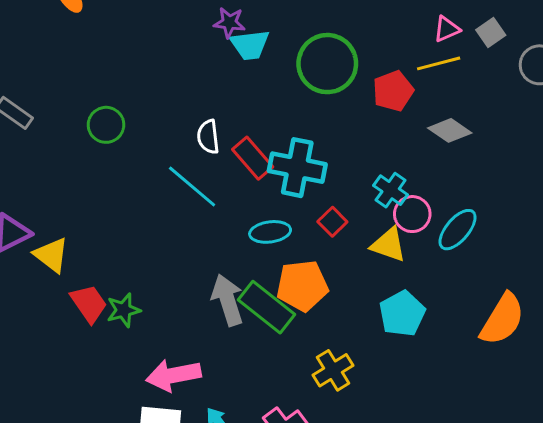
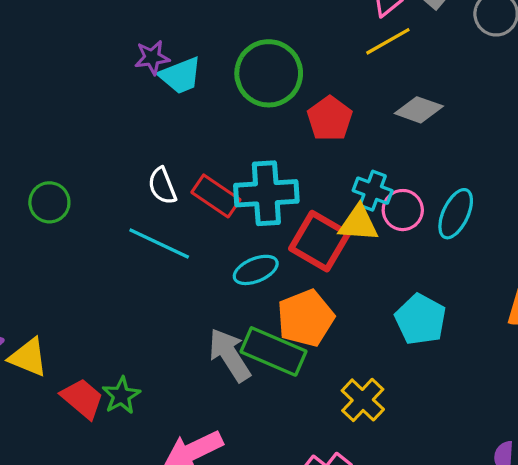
red pentagon: (393, 91) -> (330, 119), moved
red square: (332, 222) -> (320, 241), size x1.8
yellow triangle: (388, 245) -> (358, 223), moved

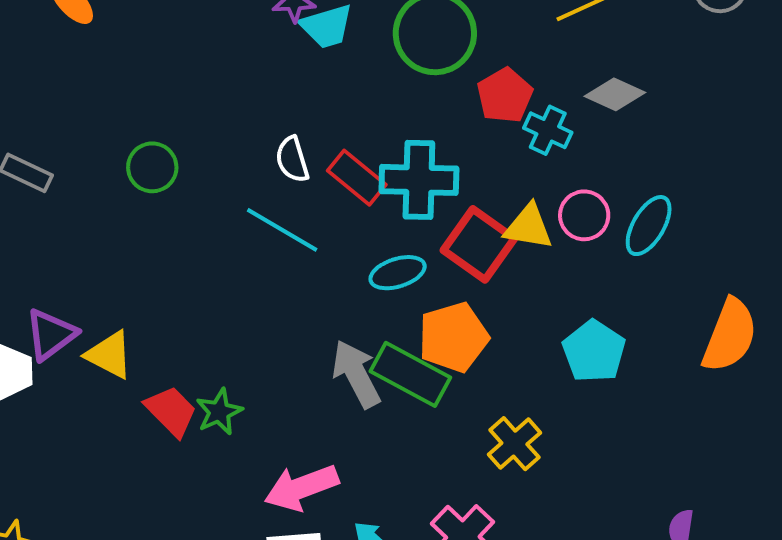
cyan cross: (373, 191) -> (548, 130), moved

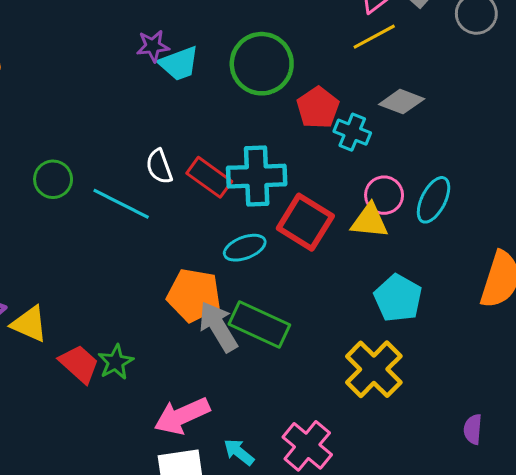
yellow triangle: (528, 227) -> (370, 221), moved
cyan line: (282, 230) -> (121, 204), moved
orange pentagon: (453, 337) -> (194, 295), moved, turned 30
yellow cross: (514, 444) -> (374, 369), moved, size x1.4

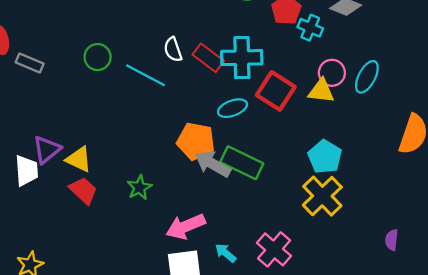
cyan pentagon: (398, 298) -> (325, 157), moved
gray arrow: (218, 327) -> (213, 164), turned -30
red trapezoid: (79, 364) -> (83, 190), moved

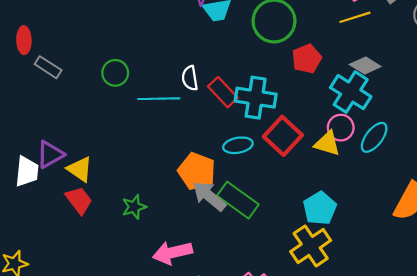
cyan cross: (310, 28) -> (351, 92), moved, size x1.6
cyan line: (146, 75) -> (159, 99), turned -39

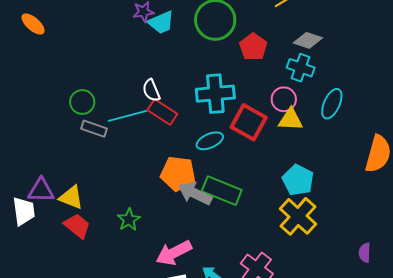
gray rectangle: (48, 67) -> (94, 129), moved
red rectangle: (223, 92) -> (162, 112), moved
cyan cross: (351, 92) -> (301, 68), size x0.7
pink circle: (341, 128) -> (284, 99), moved
purple triangle: (50, 154) -> (41, 190), turned 44

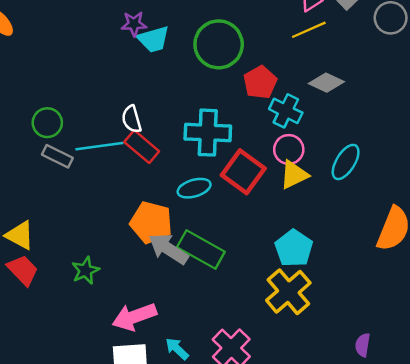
cyan cross: (301, 68) -> (286, 111), moved
yellow triangle: (291, 120) -> (294, 175), turned -36

